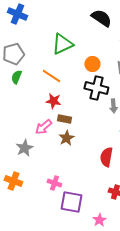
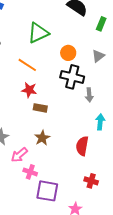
pink arrow: (43, 127) -> (19, 155), moved
brown star: (66, 138) -> (42, 138), moved

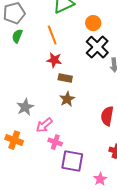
orange line: (27, 65) -> (52, 35), turned 36
black cross: (72, 77) -> (97, 47), turned 30
brown star: (42, 138) -> (67, 99), moved

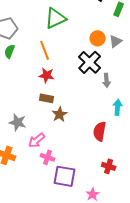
orange circle: (93, 23) -> (98, 38), moved
brown rectangle: (65, 78) -> (47, 98), moved
gray star: (25, 107) -> (18, 122), turned -30

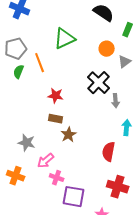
orange circle: (98, 38) -> (107, 49), moved
orange line: (45, 50) -> (40, 63), moved
red cross: (109, 166) -> (118, 187), size x1.5

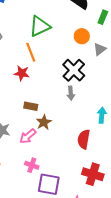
orange line: (40, 63) -> (31, 52), moved
red star: (56, 96) -> (22, 73), moved
gray arrow: (116, 101) -> (71, 93), moved
pink arrow: (46, 161) -> (28, 136), moved

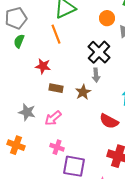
red star: (22, 73) -> (43, 66), moved
brown star: (44, 122) -> (83, 92), moved
red semicircle: (84, 139) -> (109, 121), turned -72

